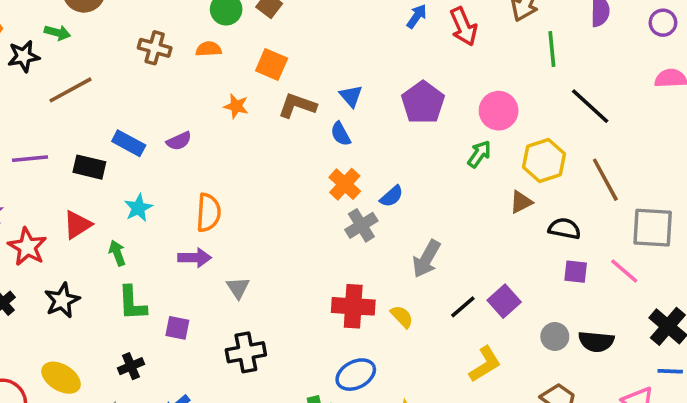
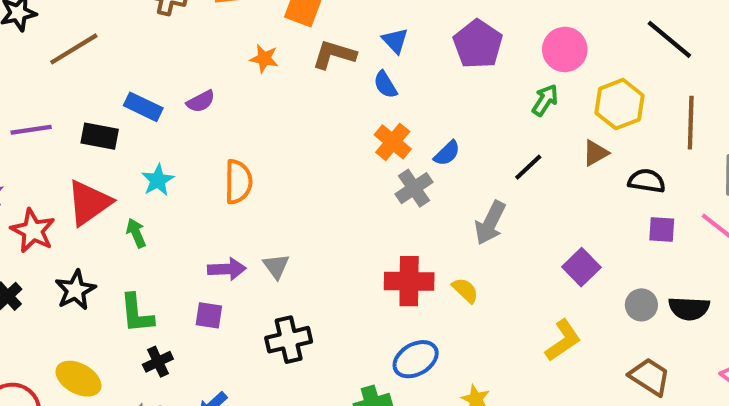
brown line: (605, 180) -> (691, 123), turned 33
red triangle: (77, 225) -> (89, 203), size x1.4
purple arrow: (195, 258) -> (227, 269), moved
green L-shape: (132, 303) -> (137, 313), moved
black line: (463, 307) -> (528, 167), moved

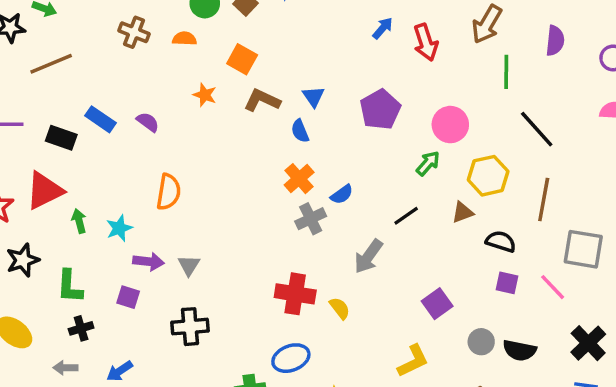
purple semicircle: (201, 101) -> (148, 122), turned -125
cyan star: (158, 180) -> (119, 228), moved

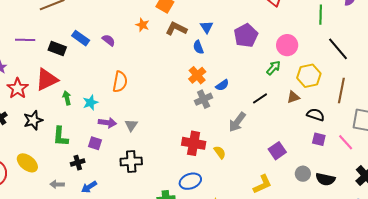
black cross: (81, 328) -> (78, 163), moved

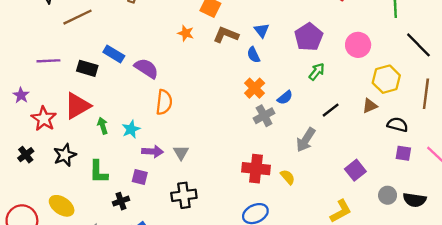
purple semicircle: (109, 40) -> (146, 68), moved, size x1.5
green arrow: (273, 68) -> (317, 72), moved

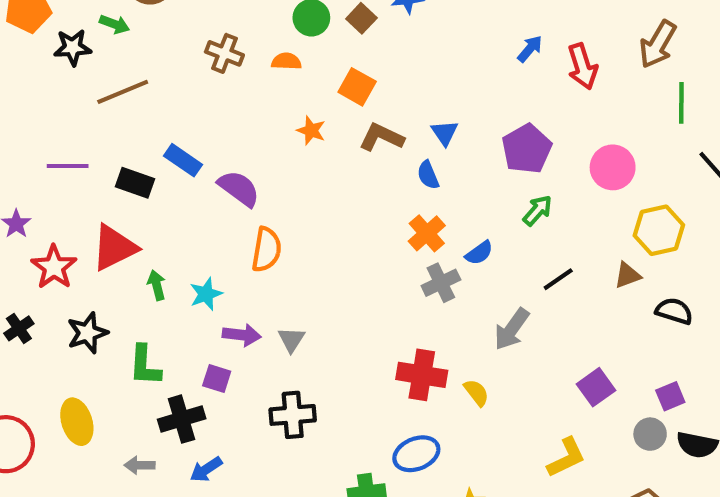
purple square: (403, 153) -> (670, 396), moved, turned -35
black cross: (121, 201) -> (182, 419), size x1.5
yellow ellipse: (62, 206) -> (77, 422), turned 35

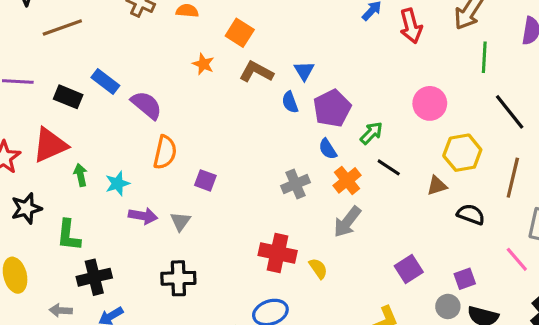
purple pentagon: (527, 149) -> (332, 108), moved
orange cross: (427, 233) -> (347, 180), moved
blue semicircle: (479, 253) -> (328, 149), moved, turned 90
black line: (558, 279) -> (389, 167), moved, turned 65
purple square: (217, 379) -> (205, 180), moved

